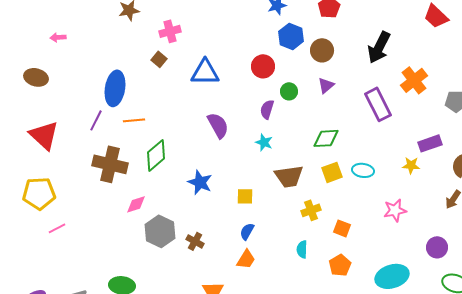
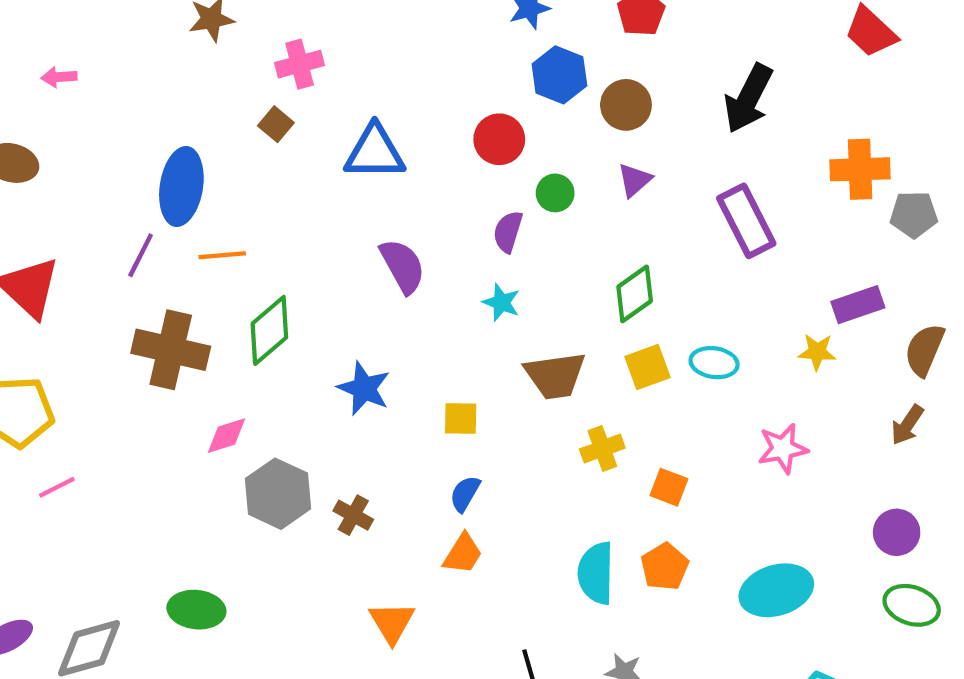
orange cross: (414, 80) -> (860, 169), moved, turned 36
green diamond: (326, 138) -> (635, 294), turned -32
purple circle: (437, 247) -> (897, 532), moved
cyan semicircle: (302, 249) -> (596, 573), moved, size x1.6

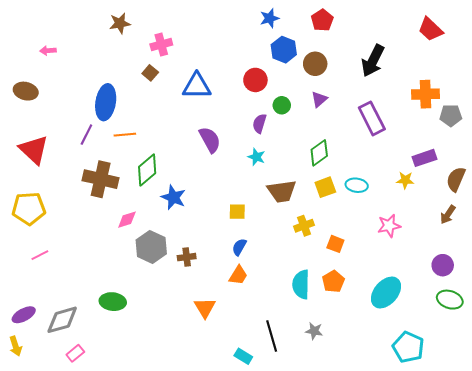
blue star: (364, 388) -> (173, 197), moved
pink line: (57, 487) -> (40, 255), moved
brown cross: (353, 515) -> (187, 257), turned -36
cyan ellipse: (776, 590) -> (386, 292), turned -32

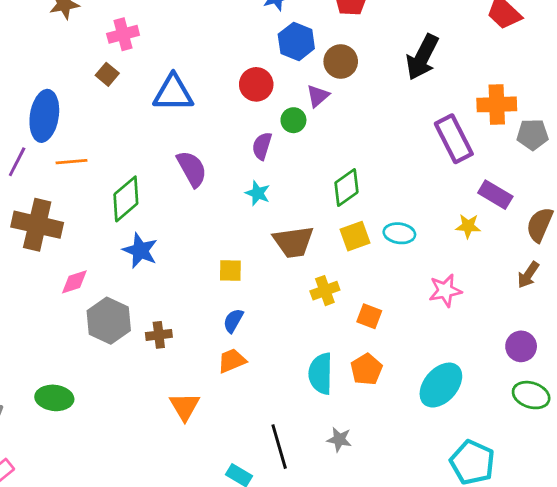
purple triangle: (319, 99) -> (318, 96), moved
purple rectangle: (372, 118) -> (454, 139), moved
purple rectangle: (424, 158) -> (495, 195), turned 50
green diamond: (147, 170) -> (126, 199), moved
orange trapezoid: (238, 275) -> (232, 361), turned -145

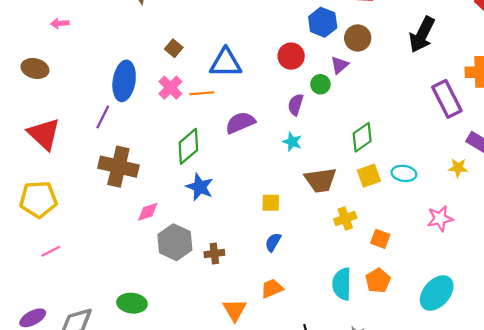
pink cross: (123, 34) -> (170, 88), moved, turned -30
orange line: (72, 162) -> (202, 93), moved
purple semicircle: (192, 169) -> (240, 123), turned -84
orange trapezoid: (232, 361) -> (272, 288), moved

